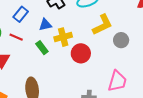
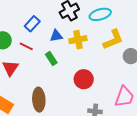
yellow cross: (63, 37) -> (78, 40), moved
red circle: (81, 53) -> (84, 79), moved

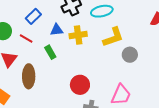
red circle: (84, 79) -> (80, 85), moved
brown ellipse: (39, 100) -> (29, 76), moved

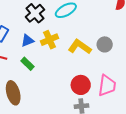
yellow L-shape: (113, 37) -> (80, 47), moved, turned -110
red circle: (80, 85) -> (81, 85), moved

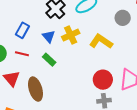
blue triangle: (27, 41) -> (49, 36), turned -48
gray circle: (105, 44) -> (123, 18), moved

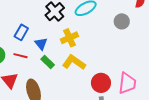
blue triangle: (49, 36) -> (41, 44), moved
yellow L-shape: (101, 41) -> (74, 62), moved

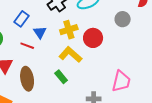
red line: (20, 56) -> (27, 46), moved
green rectangle: (48, 62) -> (61, 77), moved
red circle: (101, 83) -> (93, 38), moved

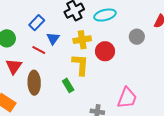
yellow L-shape: (70, 55) -> (80, 65), turned 45

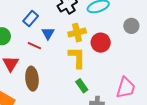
green rectangle: (68, 85) -> (82, 86), moved

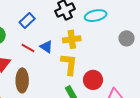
blue triangle: (48, 33) -> (46, 47), moved, turned -32
red circle: (101, 43) -> (93, 80), moved

